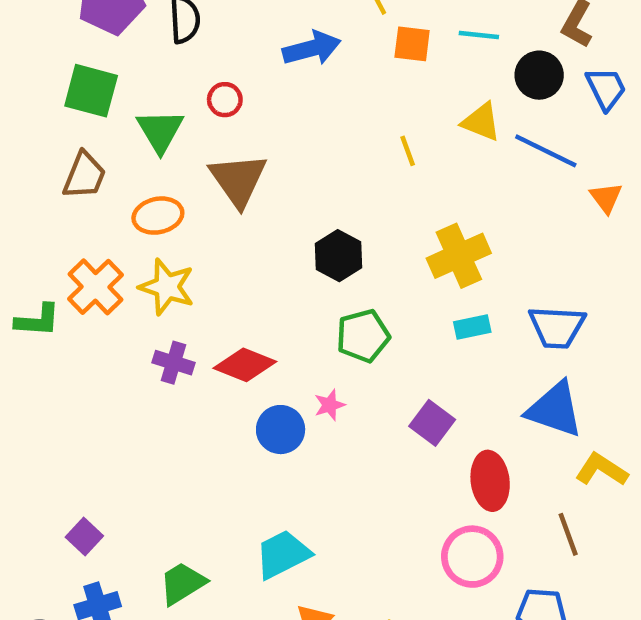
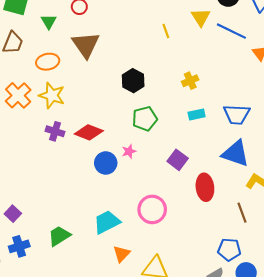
yellow triangle: (481, 122) -> (201, 17), turned 36
green triangle: (160, 131) -> (49, 22), size x0.7
yellow cross: (459, 256) -> (190, 81), size x0.6
pink circle: (472, 557) -> (152, 209), moved

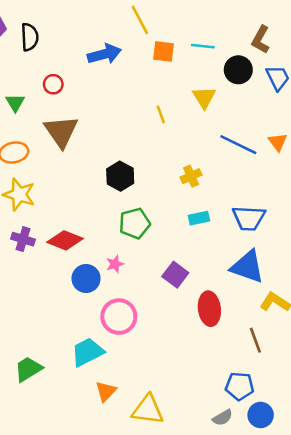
blue line: (231, 31) -> (238, 145), moved
pink circle: (152, 209) -> (119, 317), moved

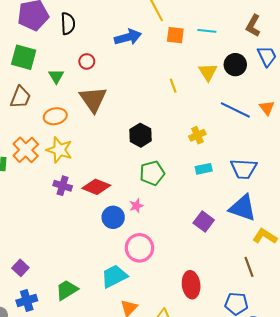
black circle: (238, 70) -> (235, 65), moved
purple square: (175, 275) -> (204, 222), moved
red ellipse: (209, 309) -> (191, 285), moved

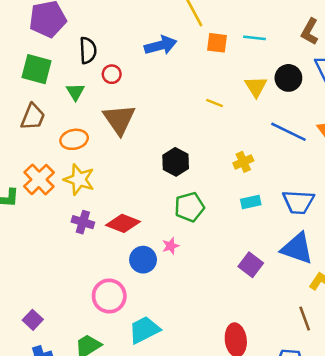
black semicircle: (68, 24) -> (88, 50), moved
yellow line: (173, 86) -> (214, 103), turned -48
pink circle: (139, 248) -> (109, 296), moved

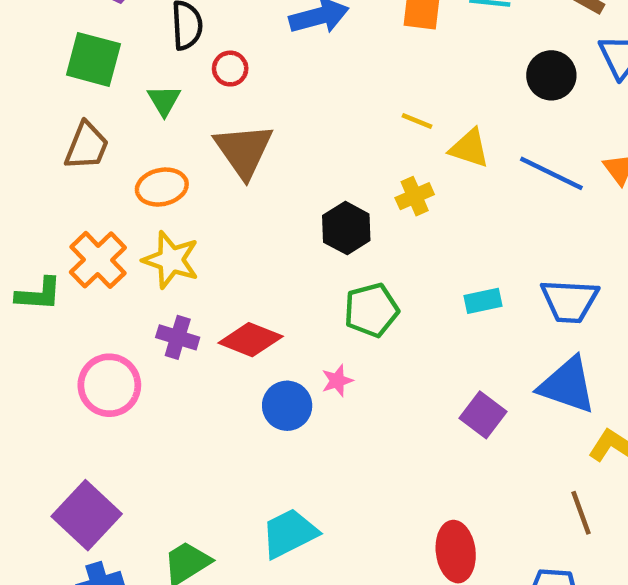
yellow triangle: (256, 87) -> (469, 148), moved, turned -40
yellow cross: (243, 162) -> (415, 196), moved
pink circle: (109, 296) -> (109, 385), moved
purple square: (33, 320) -> (87, 515), size x1.8

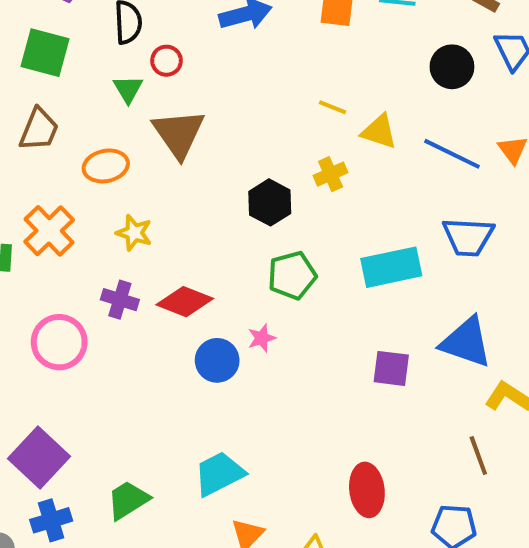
green triangle: (164, 100) -> (128, 89), moved
yellow star: (171, 260) -> (134, 233), moved, size x0.7
cyan rectangle: (483, 301) -> (391, 267), size x1.8
blue trapezoid: (570, 301) -> (468, 237), moved
purple square: (483, 415) -> (391, 368), turned -30

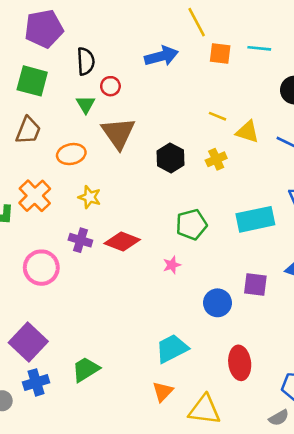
black hexagon: (270, 202) -> (171, 158), moved
blue circle: (217, 360) -> (217, 303), moved
cyan trapezoid: (219, 474) -> (172, 349), moved

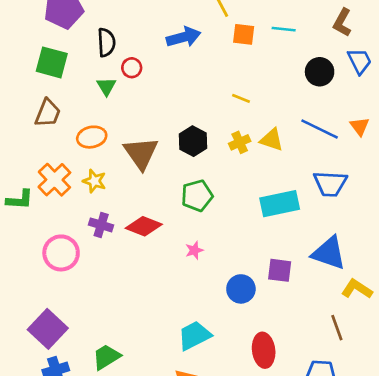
yellow triangle: (248, 132) -> (272, 140), moved
brown triangle: (118, 133) -> (141, 153), moved
yellow star: (90, 197) -> (94, 181), moved
green pentagon: (191, 225) -> (197, 196), moved

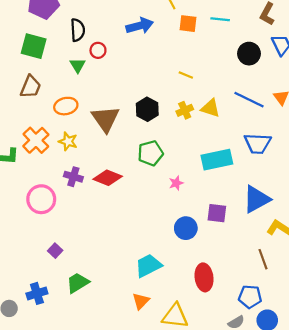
pink star: (194, 250) -> (176, 183), moved
blue triangle: (329, 253) -> (256, 199), turned -48
purple square: (48, 329) -> (55, 251), moved, size x0.5

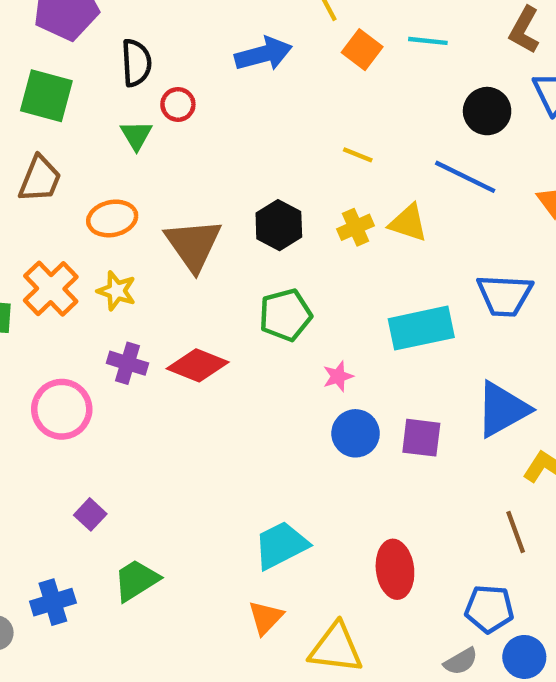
orange square: (188, 24) -> (362, 50), turned 30
blue line: (249, 100) -> (465, 177), moved
blue circle: (186, 228) -> (356, 433), moved

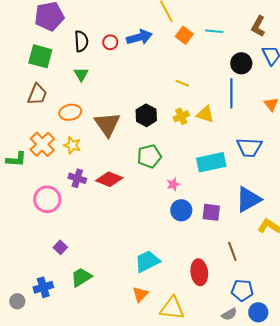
red circle: (178, 104) -> (110, 42), moved
blue line: (465, 177) -> (231, 93), turned 64
brown line: (516, 532) -> (232, 251), moved

